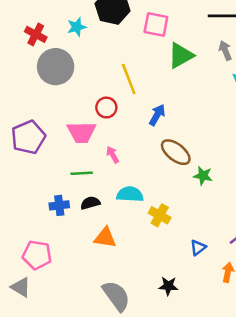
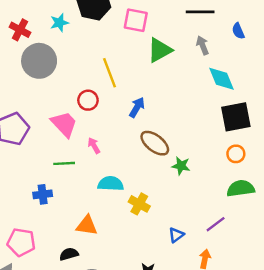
pink trapezoid: (82, 132) -> (64, 124), turned -132
black semicircle: (90, 203) -> (69, 254), moved

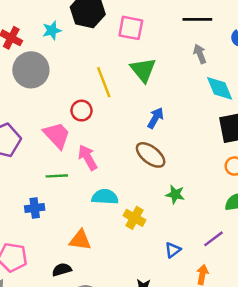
green triangle: (160, 50) -> (143, 70), moved, turned -40
blue arrow: (137, 107) -> (155, 118), moved
pink arrow: (94, 146) -> (88, 157), size x1.5
green star: (181, 166) -> (175, 194), moved

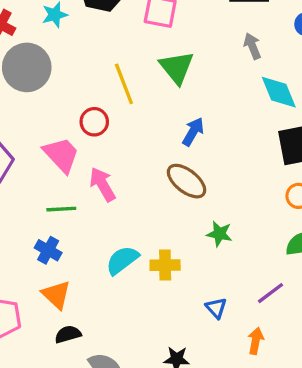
cyan semicircle: (105, 197) -> (122, 260), moved, turned -40
blue cross: (35, 208) -> (48, 250), moved, turned 36
yellow cross: (135, 218) -> (165, 265), turned -30
orange triangle: (80, 240) -> (56, 295), moved, turned 35
blue triangle: (173, 250) -> (216, 308), turned -35

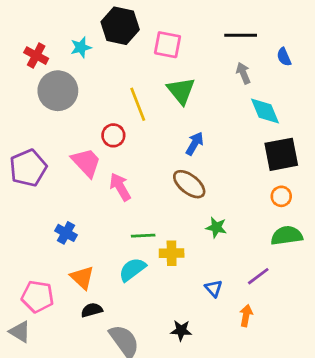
green line: (61, 209) -> (143, 236), moved
blue cross: (48, 250) -> (66, 233), moved
cyan semicircle: (122, 260) -> (132, 269), moved

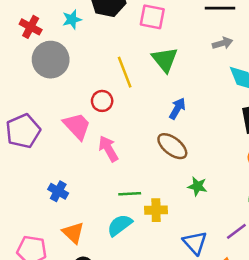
gray arrow: (243, 73) -> (223, 43), turned 96
blue triangle: (214, 288) -> (195, 243), size x1.5

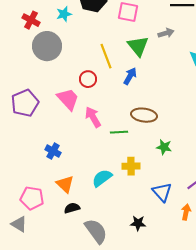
gray arrow: (223, 43) -> (166, 33), moved
blue arrow: (177, 108) -> (130, 76), moved
brown ellipse: (172, 146) -> (144, 115), turned -30
green line: (130, 194) -> (119, 132), moved

